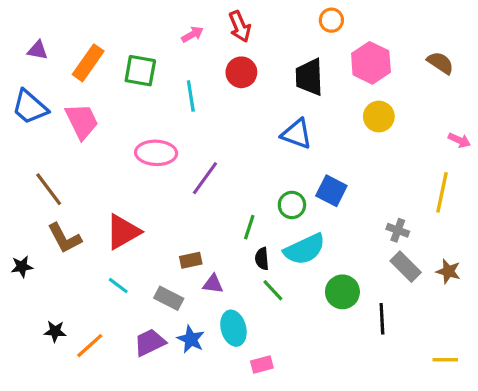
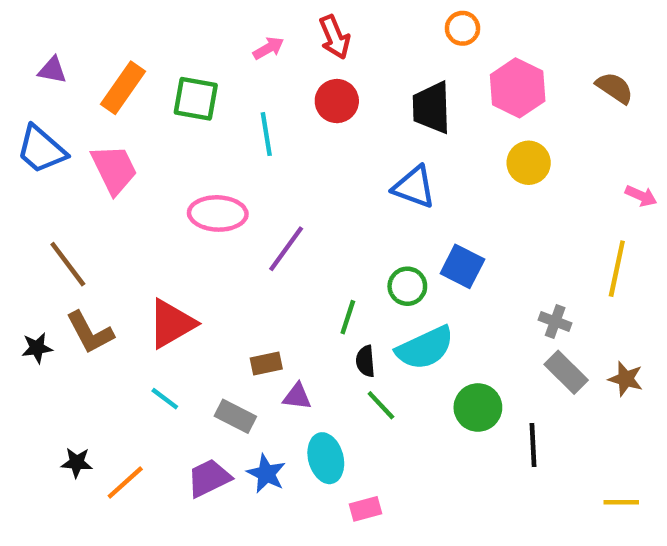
black star: (22, 267) -> (37, 348), moved

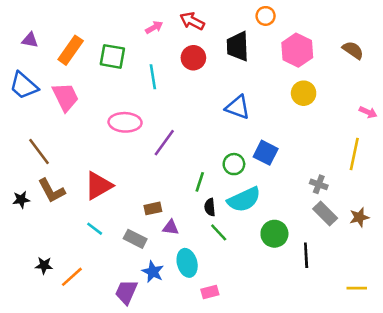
red arrow: (335, 37) -> (192, 21), turned 140
black trapezoid: (432, 108) -> (238, 46), moved
brown star: (626, 379) -> (359, 217), turned -30
purple trapezoid: (209, 478) -> (126, 292), moved, turned -40

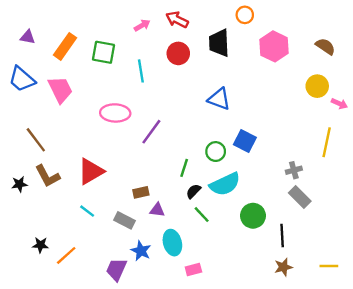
yellow circle: (304, 93) -> (317, 86), moved
gray cross: (319, 184) -> (294, 170), turned -35
black semicircle: (210, 207) -> (193, 191), turned 49
brown star: (359, 217) -> (283, 267), moved

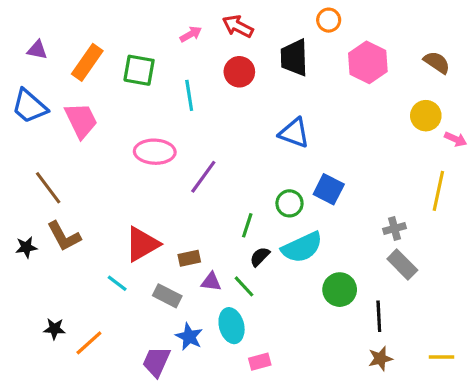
red triangle: (91, 171) -> (142, 244), moved
green line: (202, 215) -> (244, 286), moved

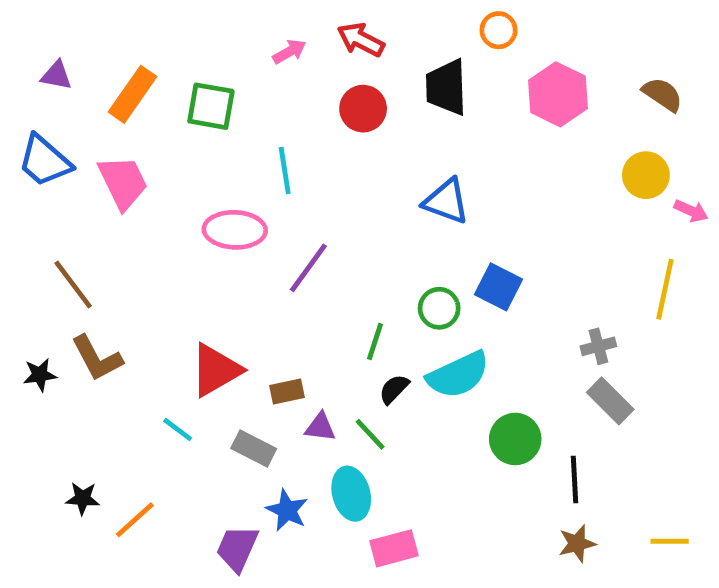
cyan line: (189, 95) -> (285, 170), moved
pink rectangle: (260, 362) -> (394, 548), size x1.4

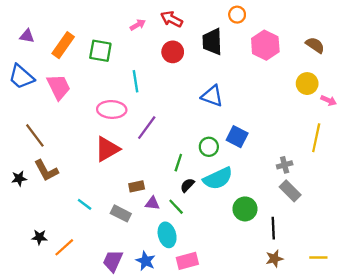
red triangle: (216, 370) -> (107, 149), moved
blue star: (287, 510) -> (146, 261), moved

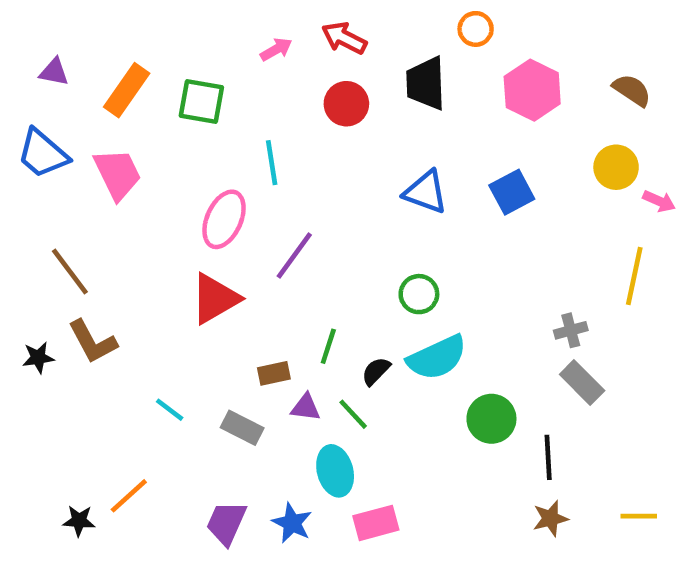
pink ellipse: (112, 109) -> (224, 219), turned -68
blue square: (237, 137) -> (512, 192), moved, turned 35
green line: (178, 163) -> (328, 346), moved
black star: (39, 237) -> (79, 521), moved

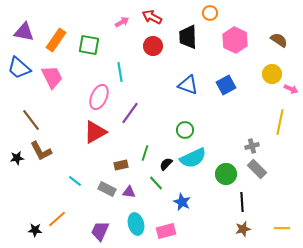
purple triangle: (54, 72) -> (24, 32), size x1.5
purple triangle: (306, 407) -> (129, 192), moved
green circle: (491, 419) -> (226, 174), moved
cyan ellipse: (335, 471) -> (136, 224), moved
blue star: (292, 523) -> (182, 202), moved

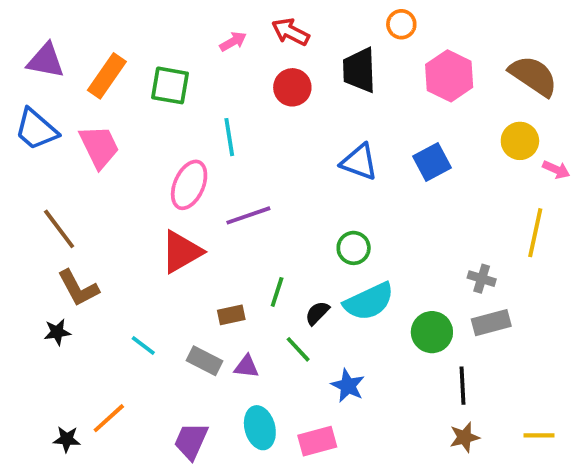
brown semicircle: (279, 40) -> (533, 76), size x1.5
purple line: (130, 113) -> (248, 215), turned 35
gray cross: (252, 146) -> (482, 279), turned 32
black star: (17, 158) -> (57, 332), moved
gray rectangle: (257, 169) -> (491, 323), turned -60

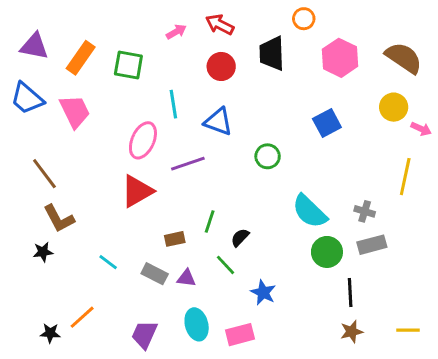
blue triangle: (359, 162) -> (218, 122), moved
green circle: (354, 248) -> (268, 156), moved
cyan semicircle: (369, 302) -> (310, 211), moved, turned 69

